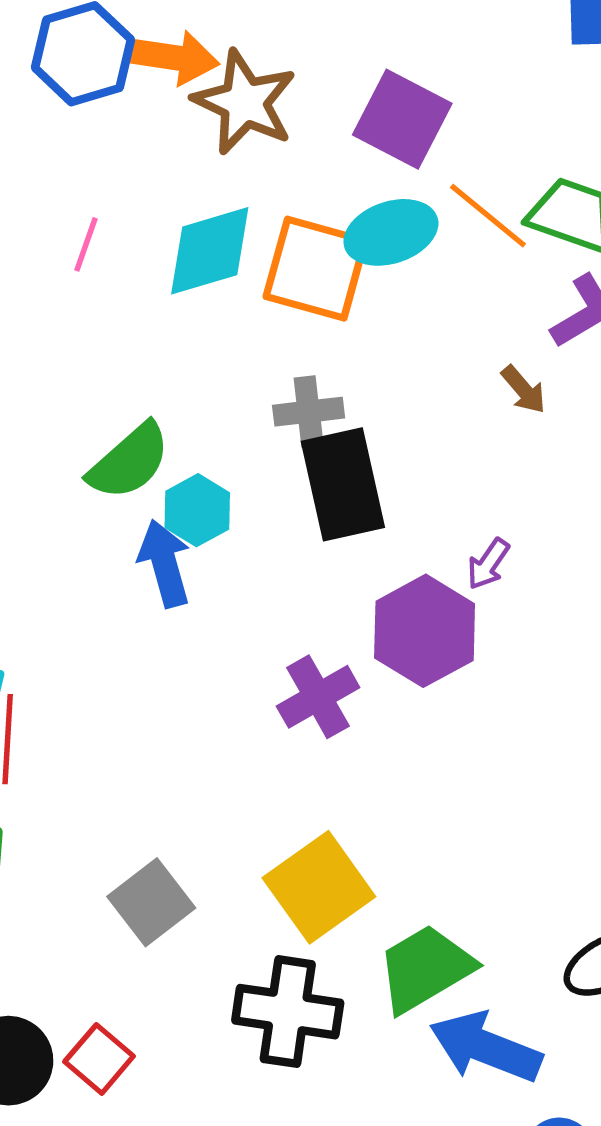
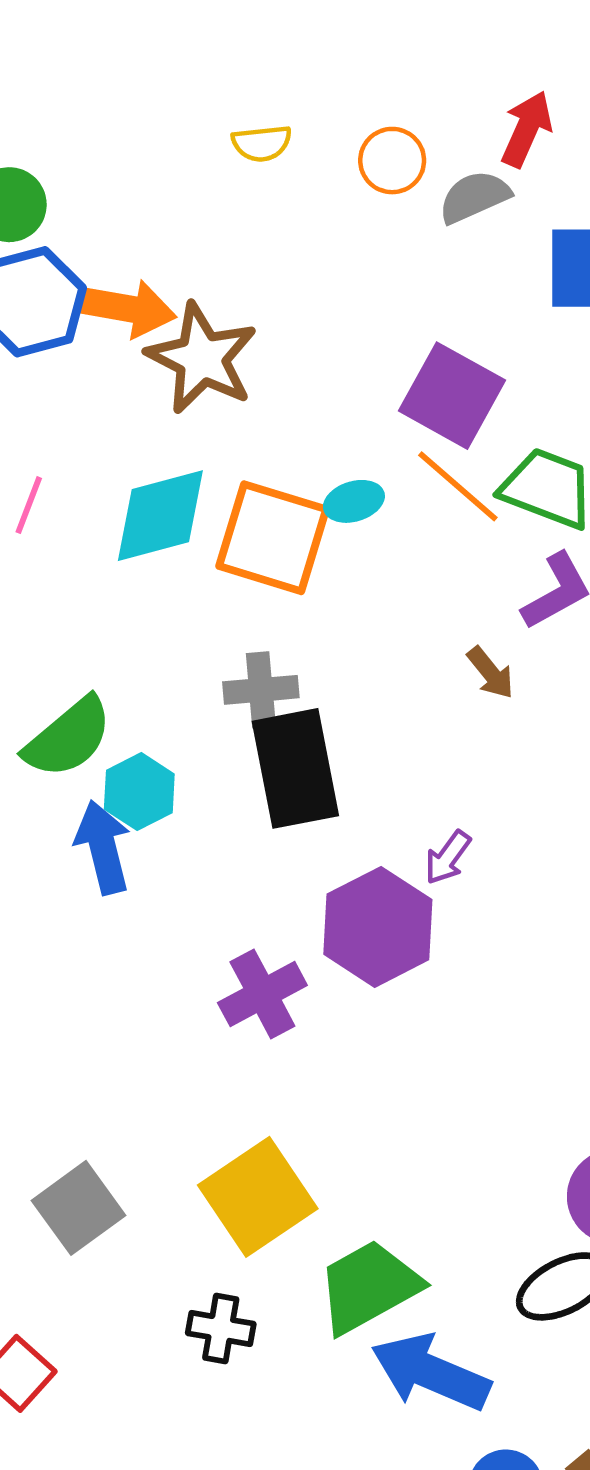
purple square: (402, 119) -> (452, 396), moved
cyan ellipse: (391, 232) -> (354, 501), size x0.6
black cross: (288, 1012) -> (221, 1328), size x0.6

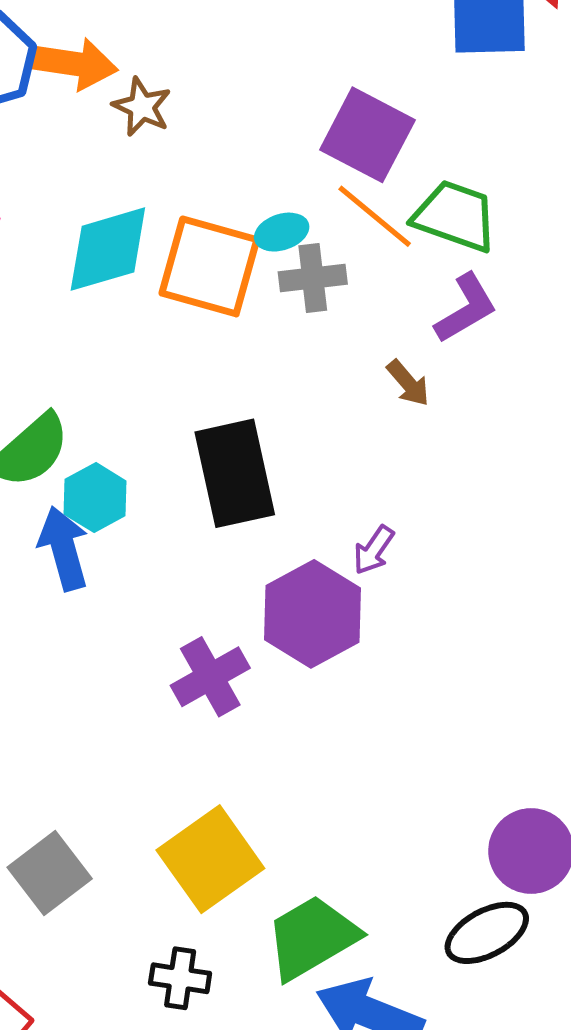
brown star: (202, 358) -> (142, 107), size x0.6
gray cross: (261, 690) -> (313, 278), moved

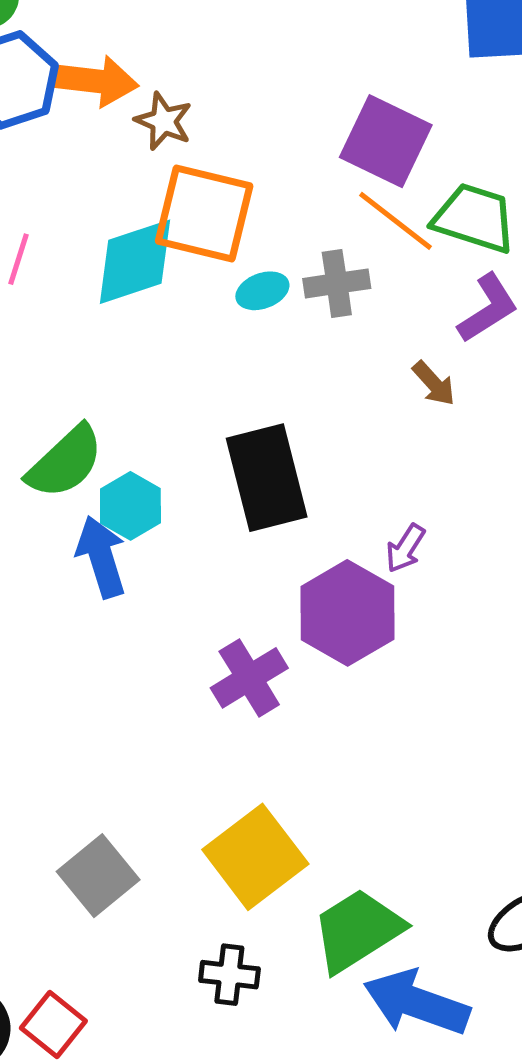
cyan ellipse: (282, 232) -> (262, 291), moved
orange square: (209, 266) -> (204, 213), moved

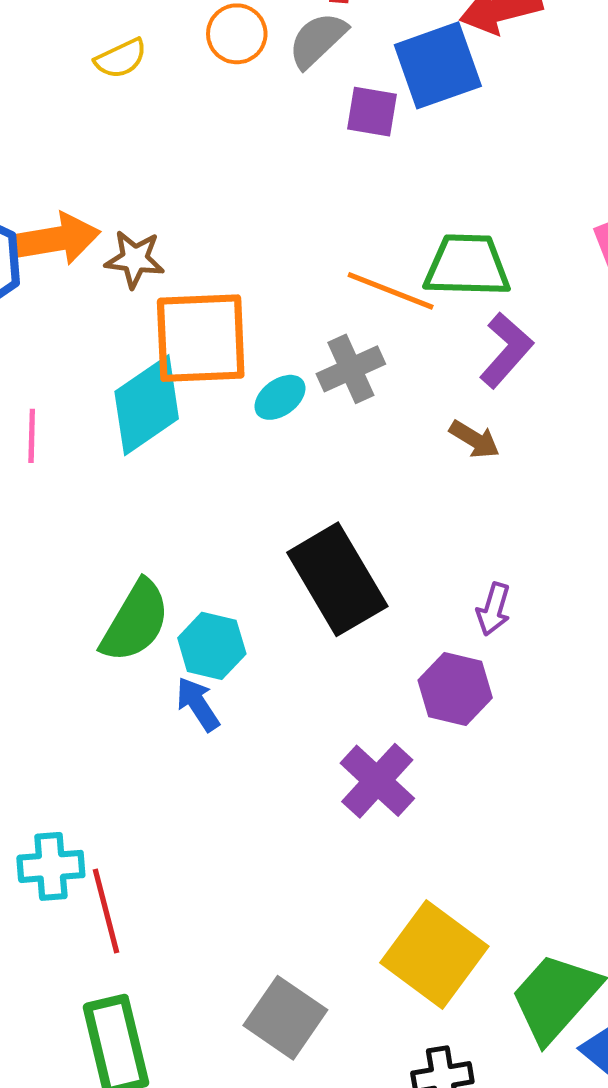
purple square: (386, 141) -> (372, 112), moved, size x0.6
blue arrow: (101, 557) -> (198, 704), size x0.7
purple hexagon: (347, 613) -> (455, 689), size x0.7

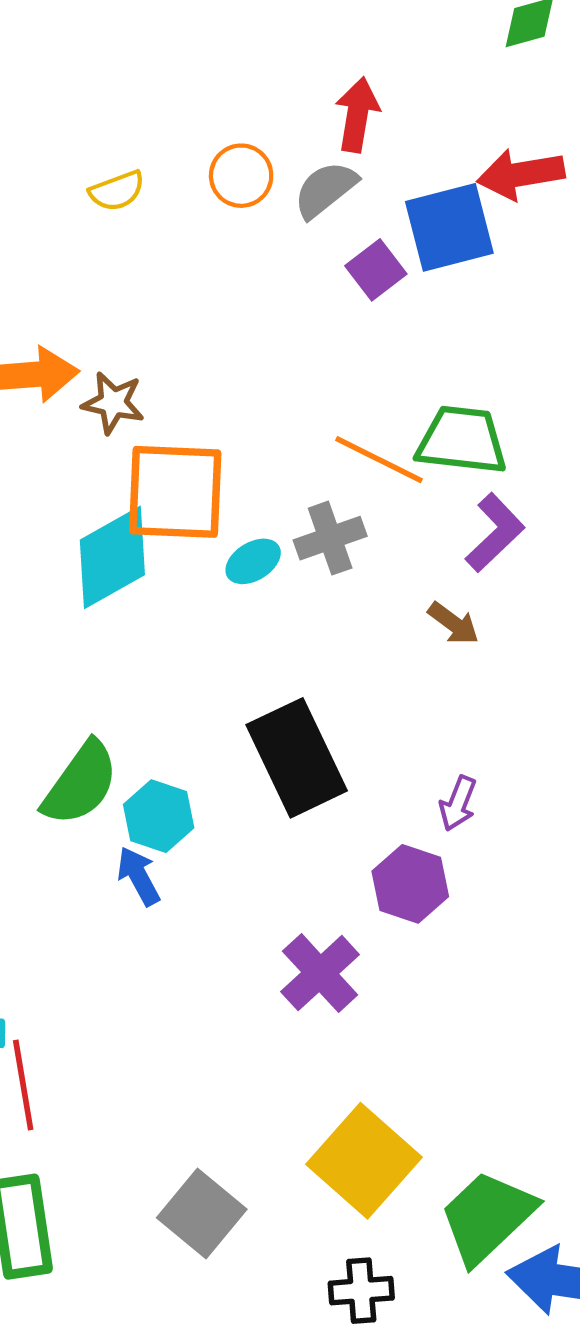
purple square: (372, 112) -> (376, 270), turned 38

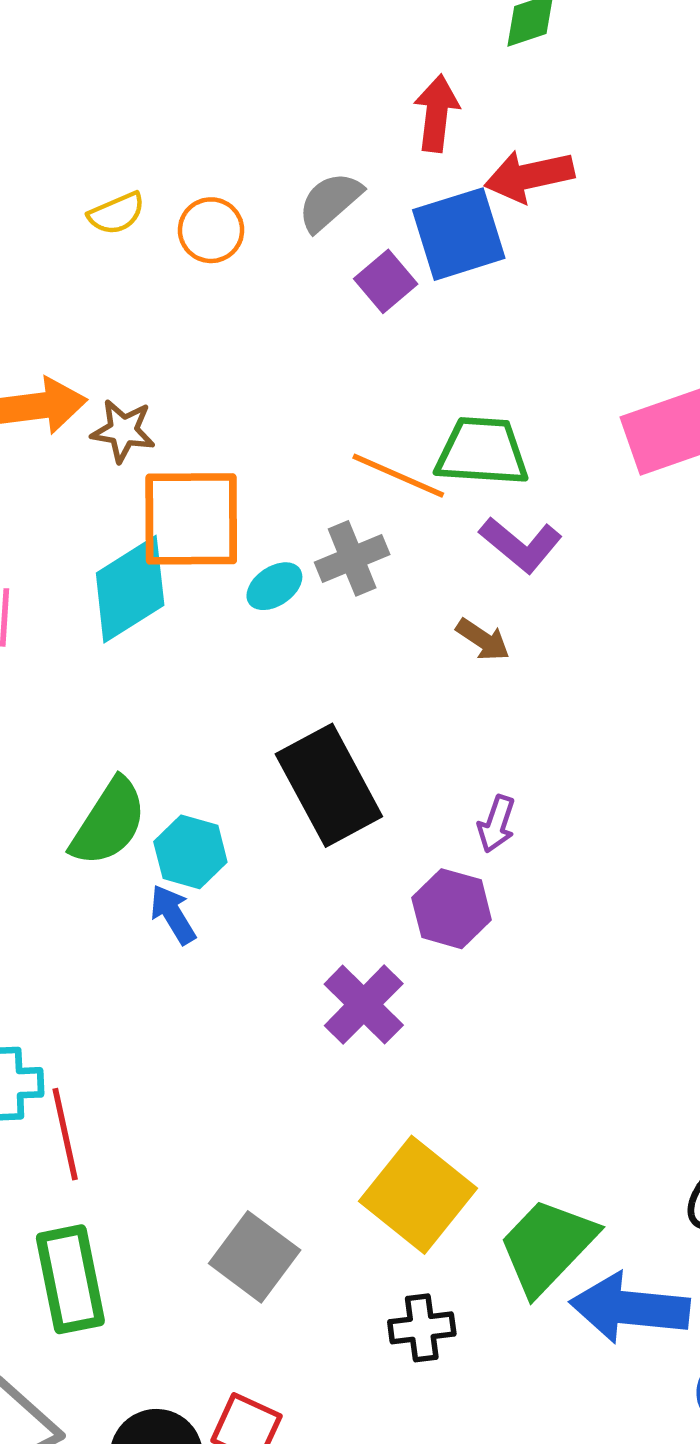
red arrow: (357, 115) -> (437, 113), moved
orange circle: (241, 176) -> (211, 230), moved
purple L-shape: (495, 533) -> (521, 545), turned 86

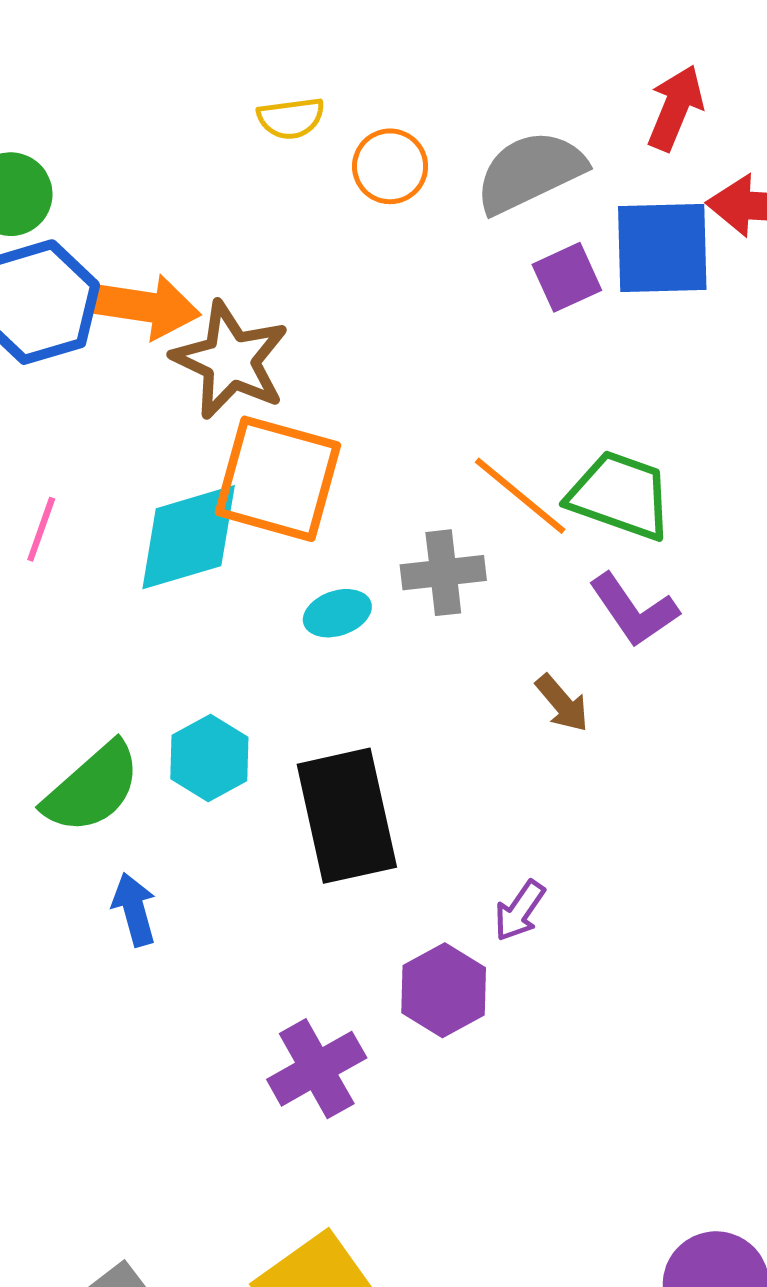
gray semicircle: (330, 202) -> (530, 172), size x1.4
brown star: (123, 431) -> (230, 360), size x1.6
cyan ellipse: (274, 586) -> (337, 613), moved
cyan hexagon: (190, 852) -> (209, 758), moved

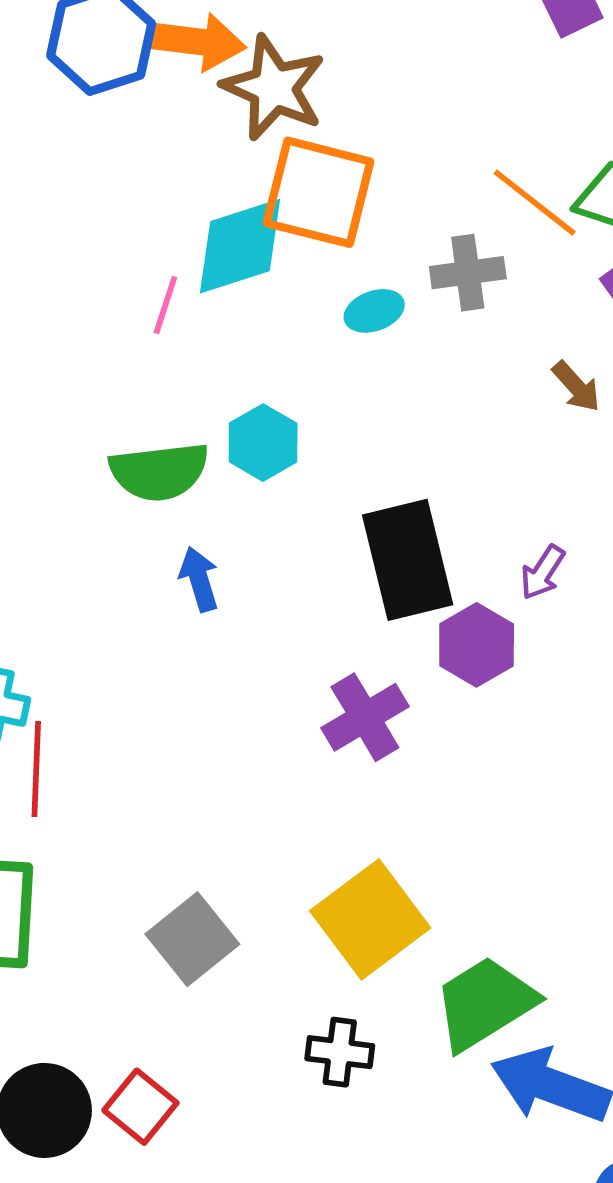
pink line: (41, 529) -> (165, 305), moved
green semicircle: (92, 788) -> (159, 472), turned 36
black rectangle: (347, 816) -> (408, 560), moved

